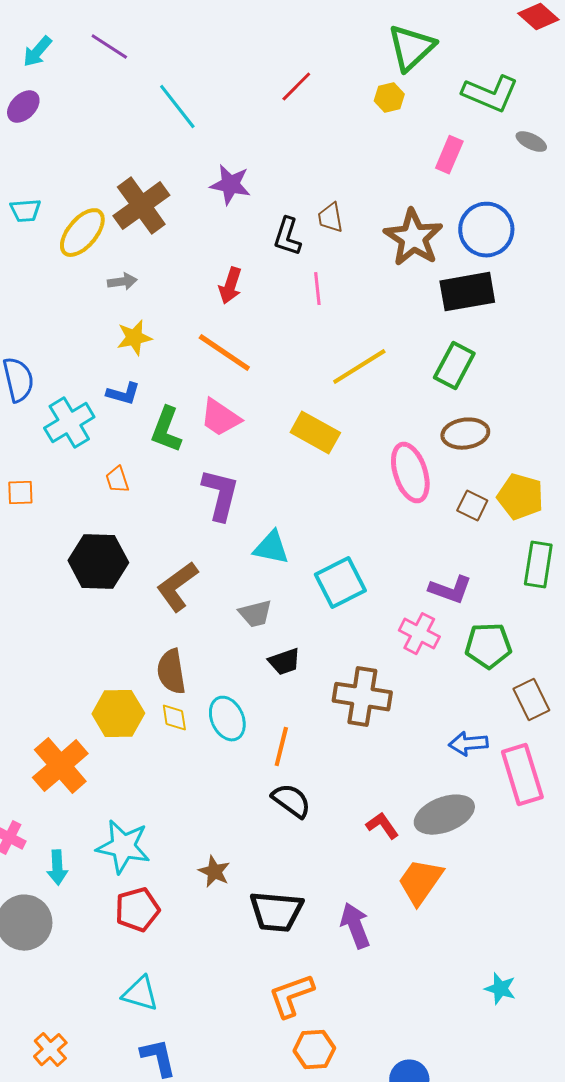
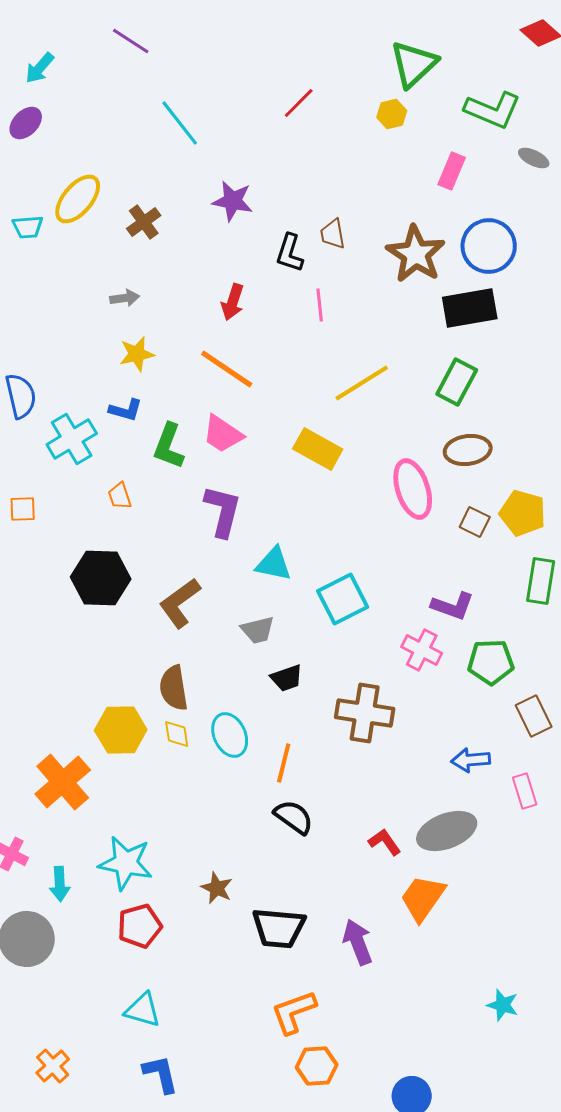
purple line: (109, 47) -> (131, 41), moved
brown cross: (141, 206) -> (144, 222), size x0.6
yellow ellipse: (82, 233) -> (78, 199), moved
pink rectangle: (522, 775) -> (525, 791), size x0.6

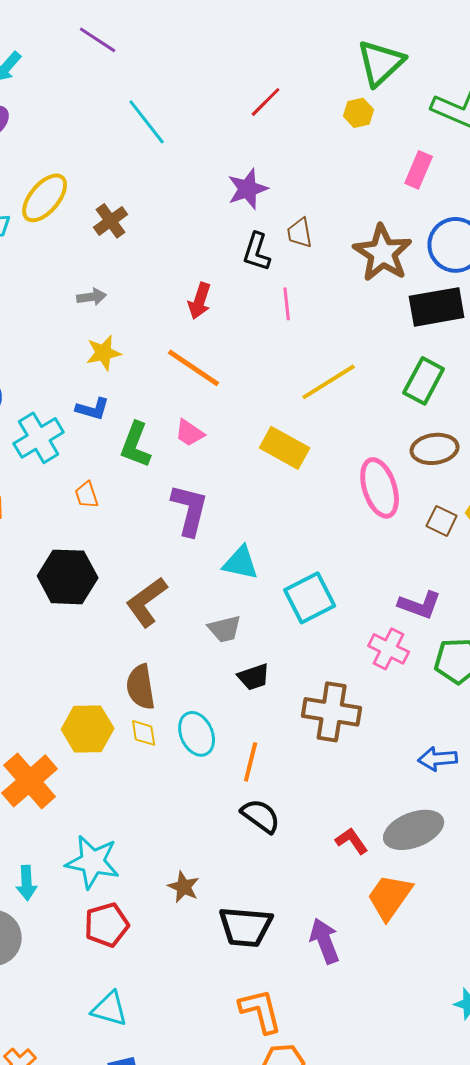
purple star: (233, 201) -> (248, 189), moved, turned -30
pink trapezoid: (223, 434) -> (190, 433), size x0.7
orange L-shape: (294, 1012) -> (261, 1011), turned 96

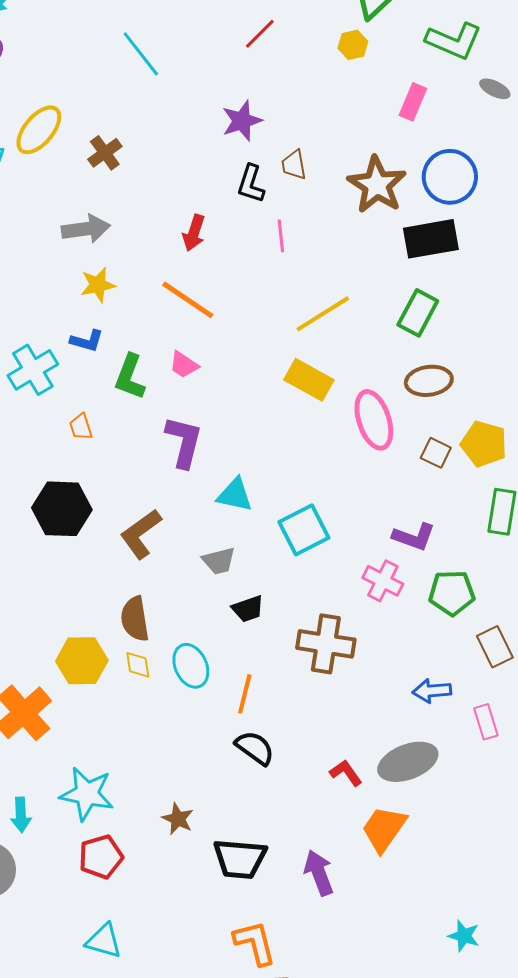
gray arrow: (92, 297) -> (86, 229), size x1.6
yellow rectangle: (285, 448) -> (309, 380), moved

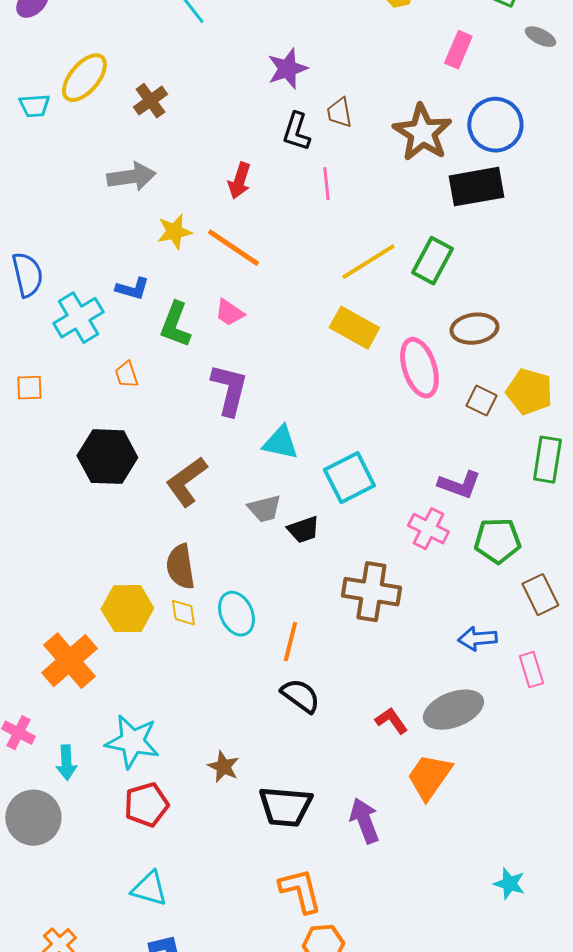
yellow star: (98, 285) -> (174, 232), moved
green rectangle: (418, 313) -> (432, 261), moved
black trapezoid: (248, 609) -> (303, 530), moved

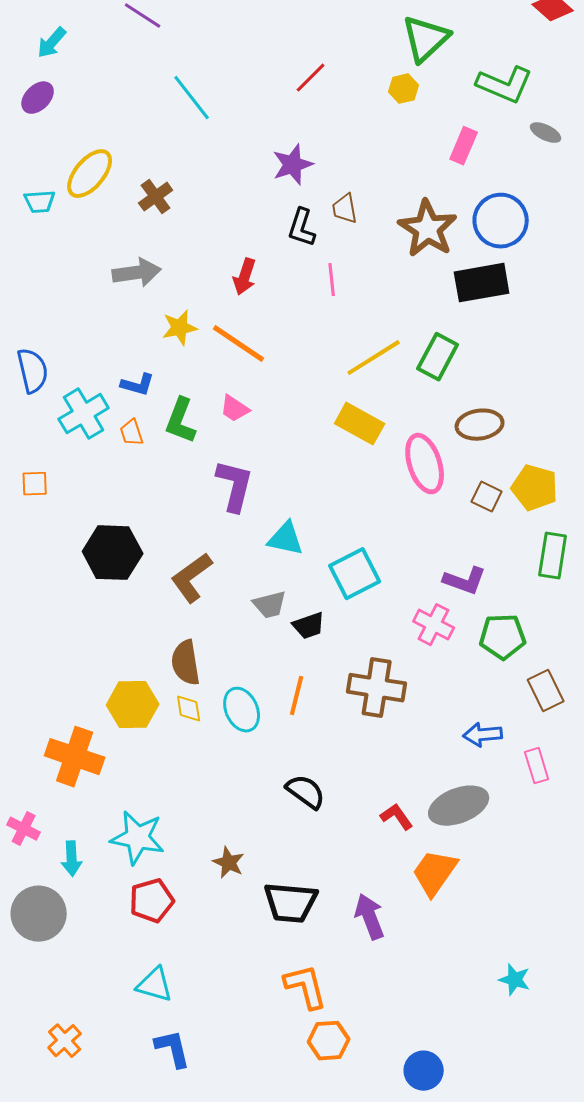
orange trapezoid: (126, 375) -> (132, 433), moved
orange line: (290, 642) -> (297, 696), moved
orange cross: (69, 661) -> (75, 757), turned -30

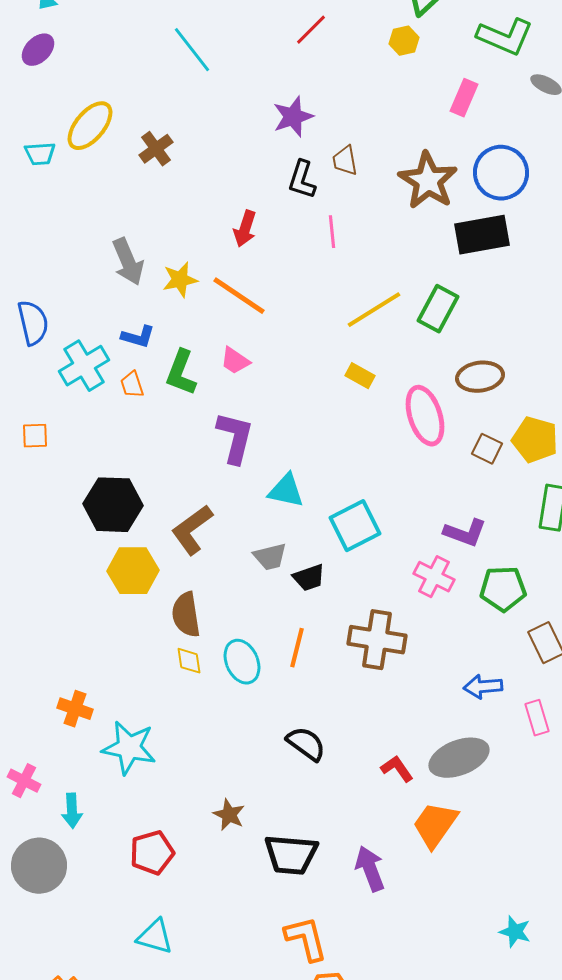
gray arrow: (137, 273) -> (128, 262), moved, turned 75
yellow rectangle: (360, 424) -> (360, 376), size x0.6
yellow hexagon: (133, 705) -> (133, 571), moved
orange cross: (75, 757) -> (75, 709), size x0.6
cyan star: (138, 838) -> (129, 748), moved

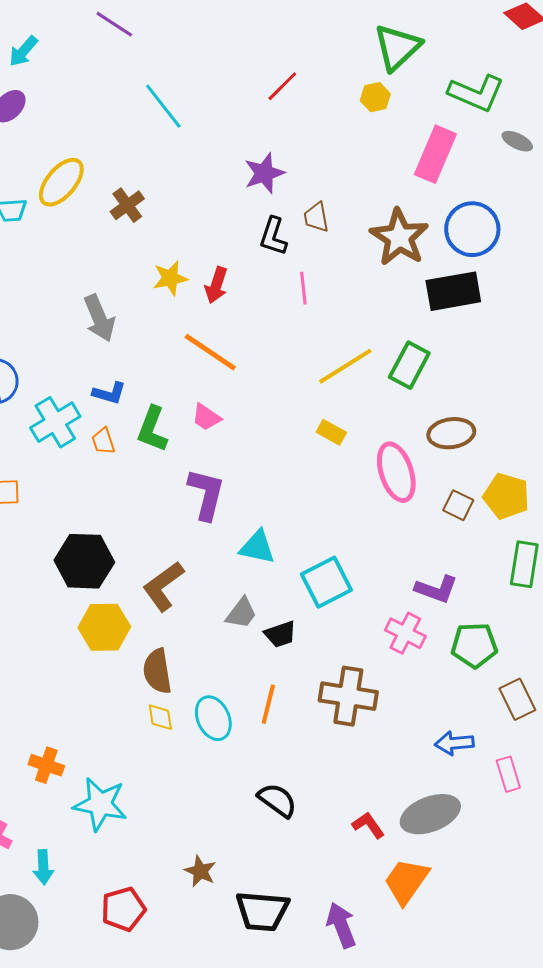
pink rectangle: (464, 98) -> (435, 154), size x1.5
yellow star: (180, 280) -> (170, 278), moved
gray trapezoid: (270, 557) -> (241, 613), turned -39

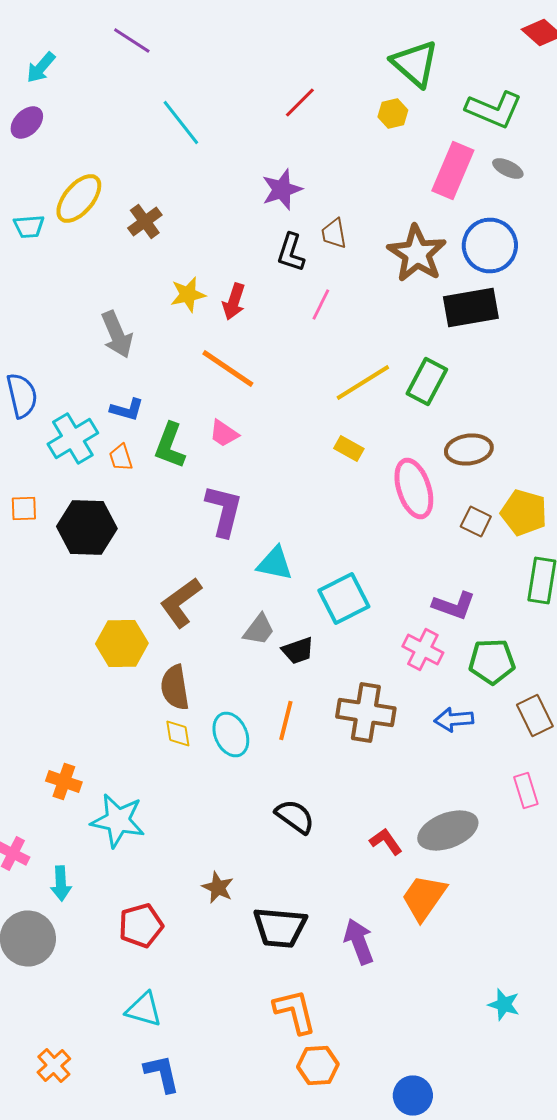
green triangle: (397, 47) -> (415, 64), turned -36
gray ellipse: (517, 141) -> (508, 168), moved
pink line: (303, 288) -> (321, 304), turned 32
black hexagon: (84, 561) -> (87, 528), moved
blue arrow: (454, 743) -> (454, 720), moved

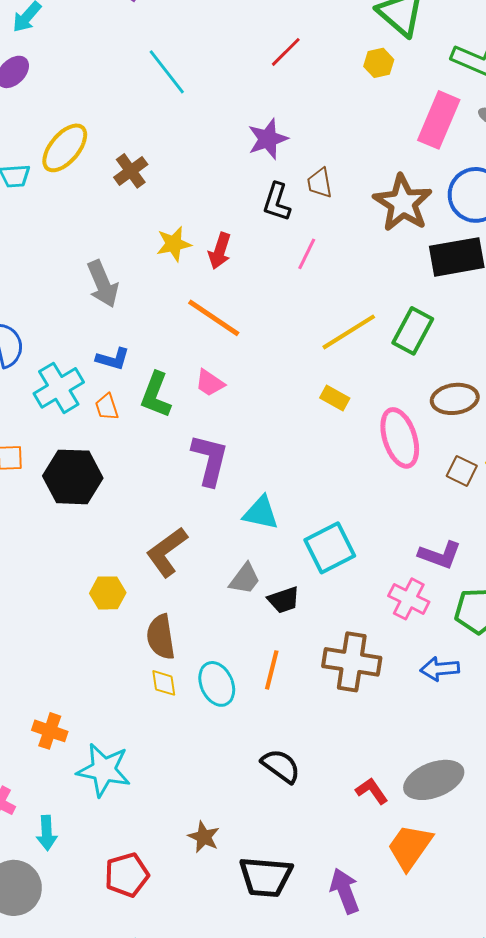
yellow hexagon: (122, 644) -> (108, 593), size x0.7

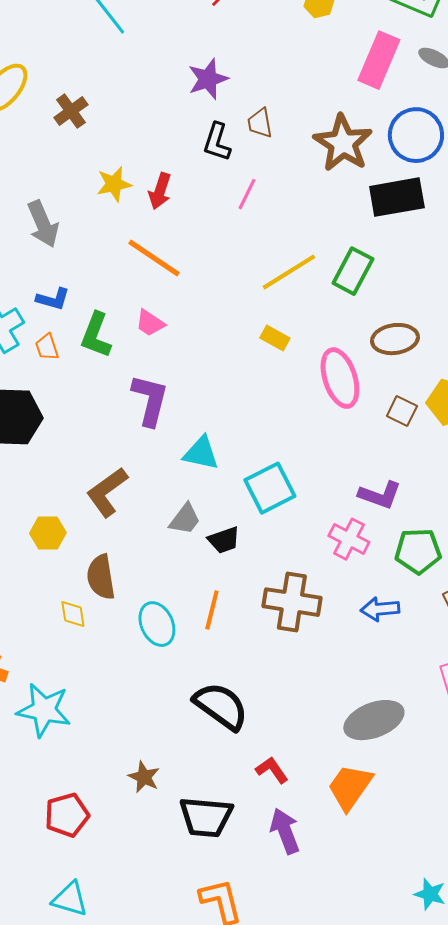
yellow diamond: (164, 683) -> (73, 614), moved
black semicircle: (281, 766) -> (221, 706), size x1.4
red L-shape: (372, 791) -> (272, 770), moved

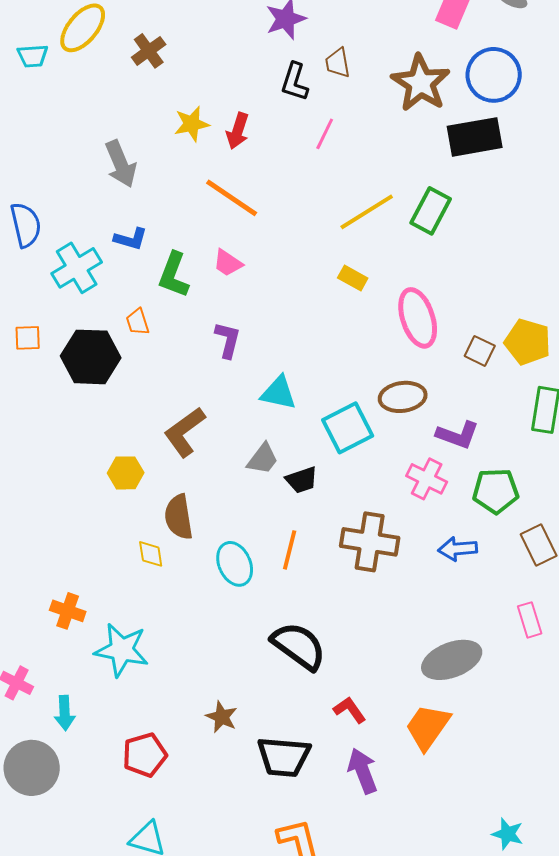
brown ellipse: (395, 339) -> (403, 397), moved
orange trapezoid: (47, 347) -> (138, 322), moved
purple L-shape: (150, 400) -> (228, 340), size x0.7

